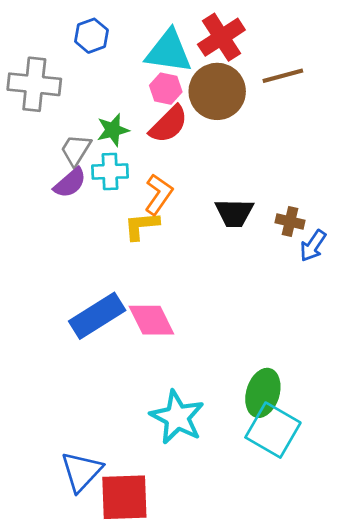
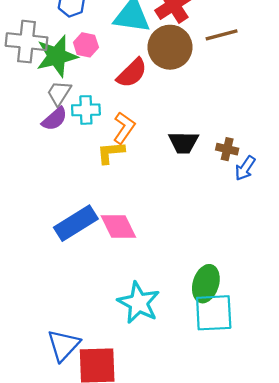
pink hexagon: (166, 89) -> (86, 45), moved
green star: (113, 130) -> (57, 56), moved, size x1.6
cyan square: (273, 430) -> (214, 313), turned -33

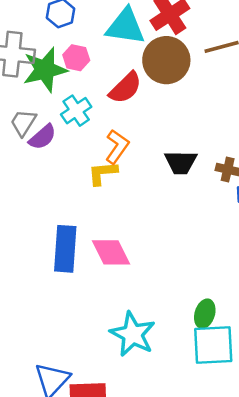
gray trapezoid: (59, 93) -> (23, 123), moved
cyan cross: (86, 110) -> (76, 111), moved, turned -32
blue rectangle: (76, 223) -> (65, 249), turned -54
green ellipse: (206, 284) -> (205, 314), size x0.7

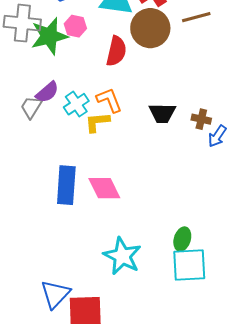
red semicircle: (125, 88) -> (116, 51), turned -32
cyan cross: (76, 111) -> (76, 104), moved
gray trapezoid: (23, 123) -> (31, 107), moved
orange L-shape: (117, 147) -> (109, 100), turned -56

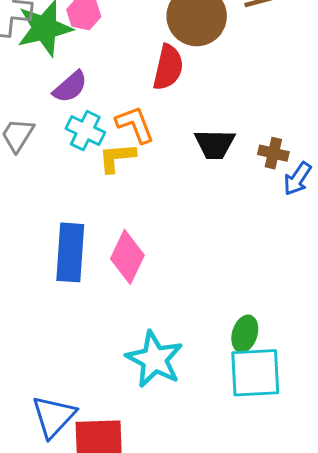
red semicircle: (116, 51) -> (168, 67), moved
purple semicircle: (47, 92) -> (70, 87), moved
cyan cross: (76, 104) -> (85, 131), turned -30
pink diamond: (104, 188) -> (127, 257), turned 52

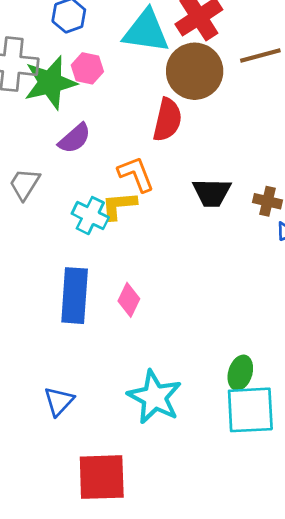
cyan cross: (85, 131) -> (90, 216), moved
pink diamond: (127, 257) -> (129, 300), size x0.7
blue triangle: (54, 416) -> (59, 401), moved, size x0.7

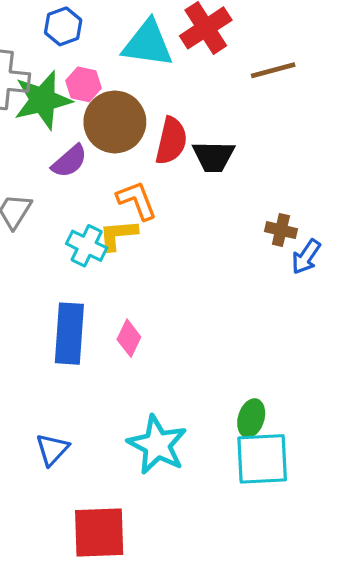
brown circle: (195, 71) -> (115, 122), moved
black trapezoid: (212, 193) -> (214, 156), moved

